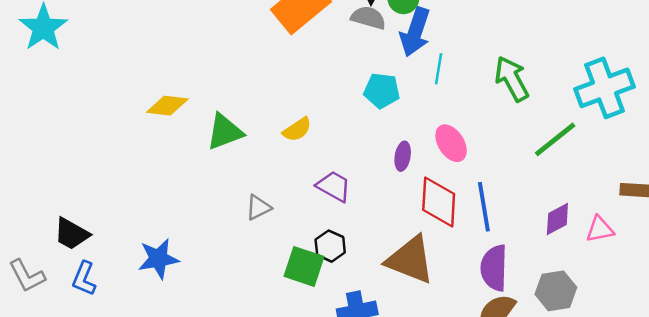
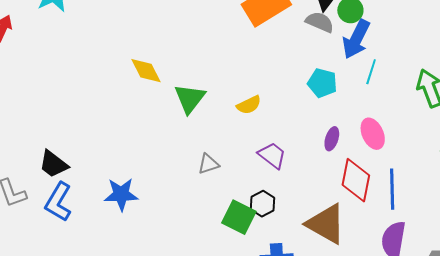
yellow diamond: (167, 106) -> (146, 71), turned 48
green triangle: (225, 132) -> (190, 98), turned -40
blue L-shape: (84, 279) -> (58, 202), size x1.4

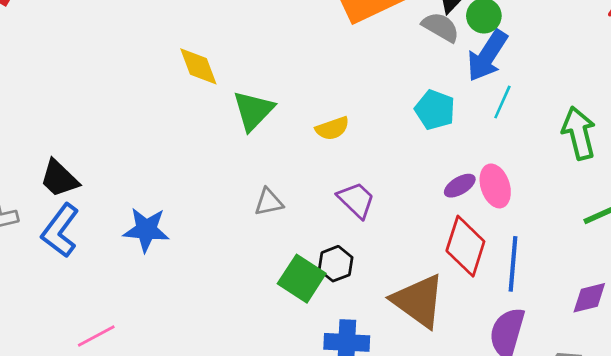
purple ellipse: (332, 139) -> (460, 186), moved, turned 35

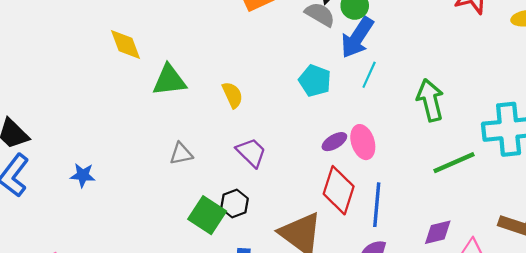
green triangle: (253, 111) -> (169, 80), turned 39
yellow semicircle: (332, 128) -> (233, 95), turned -96
blue star: (146, 230) -> (83, 175), size x0.7

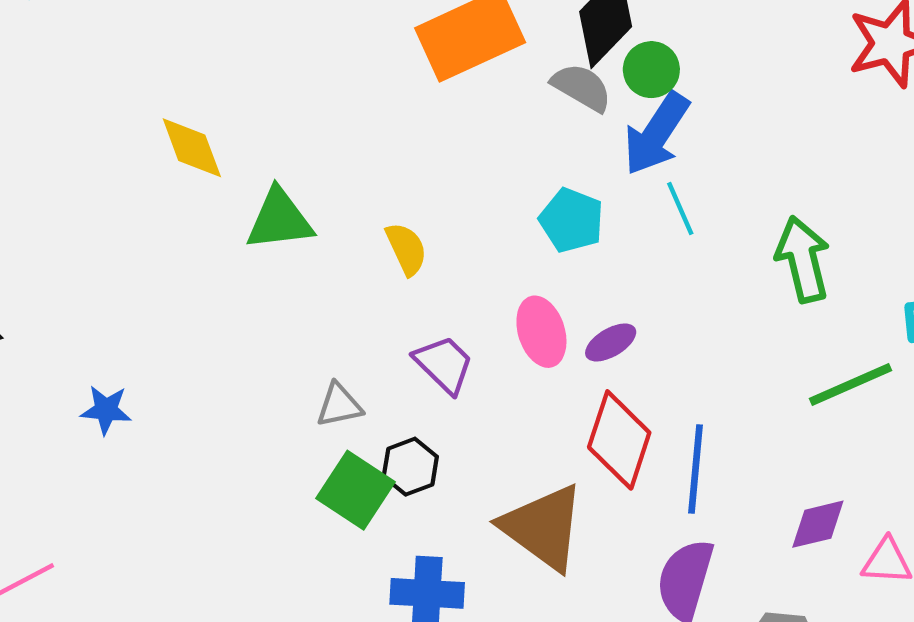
cyan line: (369, 75) -> (680, 208), turned -48
pink ellipse: (363, 142) -> (541, 332), moved
gray triangle: (181, 154) -> (339, 405), moved

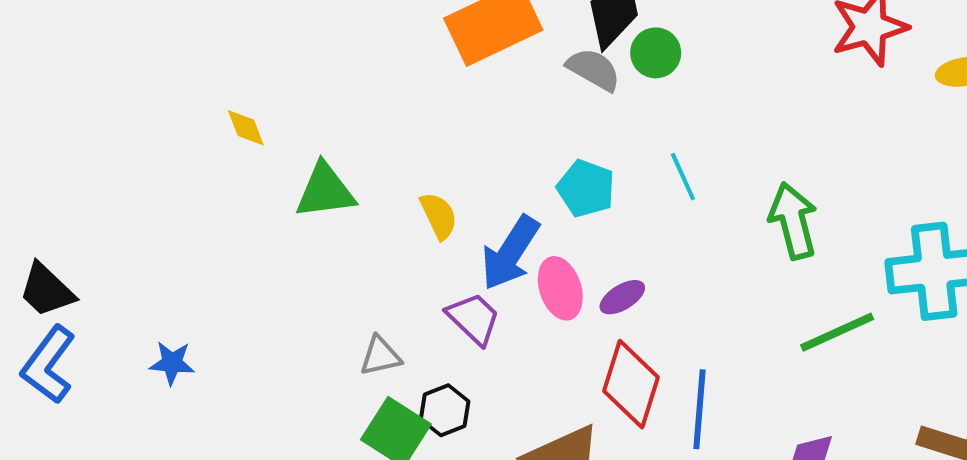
blue arrow: (656, 134) -> (510, 253), moved
yellow diamond: (192, 148) -> (246, 128), size x0.7

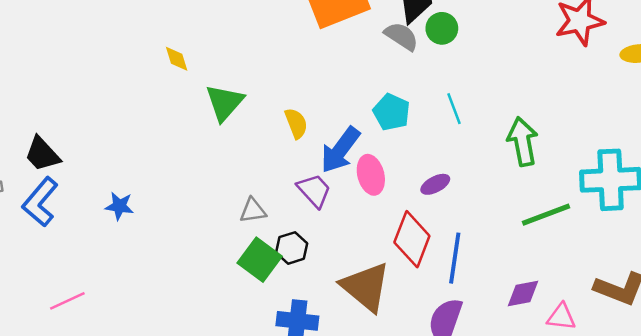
green triangle: (325, 191) -> (225, 103), turned -45
purple ellipse: (622, 297) -> (435, 184), moved

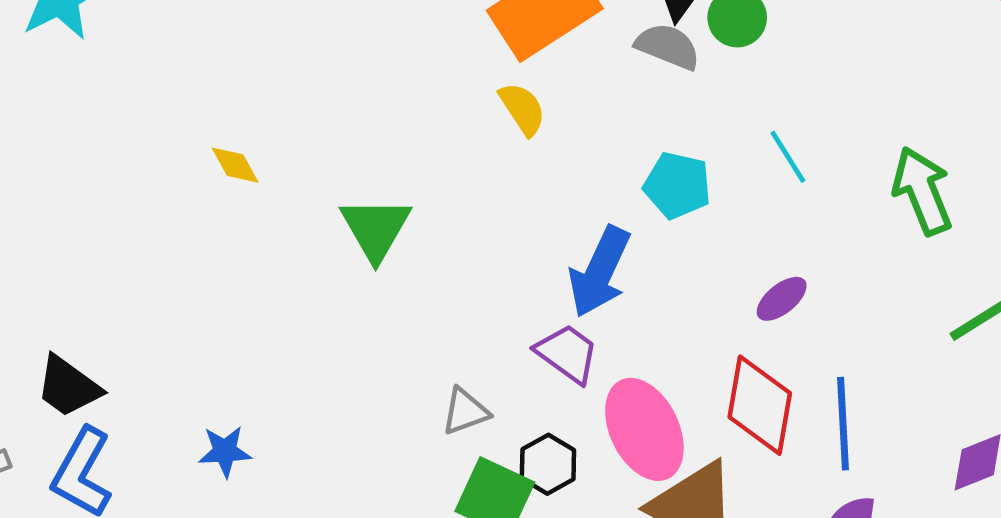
yellow diamond: (177, 59) -> (235, 165), moved
yellow semicircle: (296, 123) -> (522, 109), moved
pink ellipse: (371, 175) -> (644, 429), moved, size x1.4

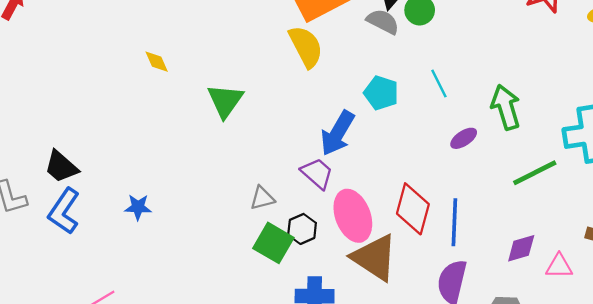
yellow semicircle: (522, 109) -> (306, 47), size x1.5
purple ellipse: (782, 299) -> (464, 138), moved

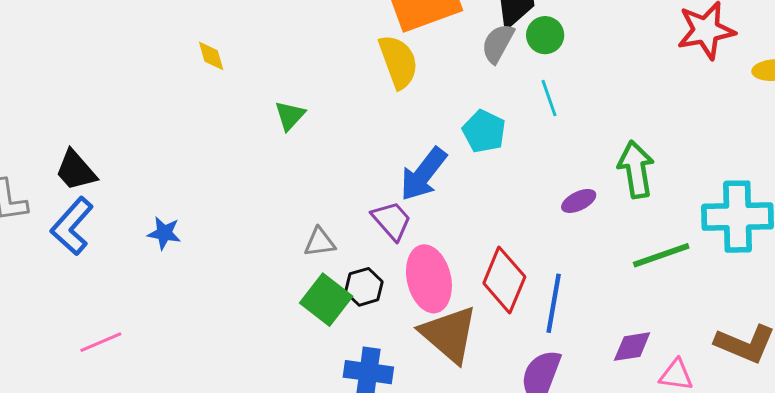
gray semicircle: (383, 22) -> (498, 43), turned -96
cyan line: (439, 83) -> (549, 98), moved
green triangle: (225, 101) -> (290, 116), size x0.7

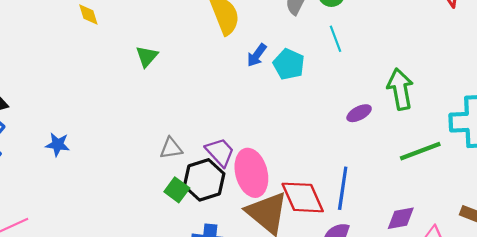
blue arrow: (423, 174) -> (257, 55), moved, size x0.6
purple trapezoid: (392, 221) -> (220, 152), moved
red diamond: (504, 280) -> (303, 197), moved, turned -45
black hexagon: (364, 287) -> (204, 180), size x1.5
green square: (326, 300) -> (177, 190), size x0.7

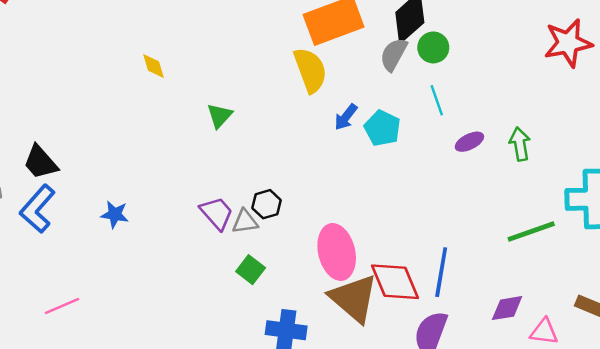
green arrow: (400, 89) -> (520, 144), moved, size x0.7
purple ellipse: (359, 113) -> (469, 142), moved
purple trapezoid: (220, 152) -> (217, 213), moved
black hexagon: (204, 180) -> (267, 204), moved, size x0.6

